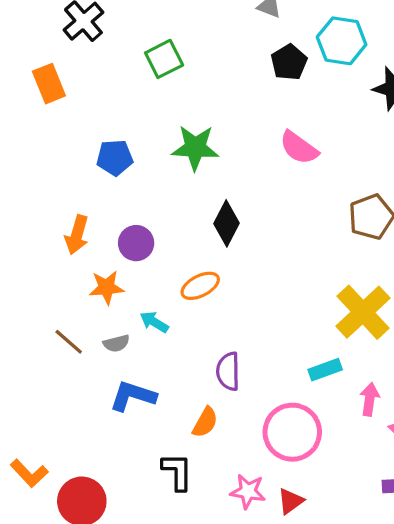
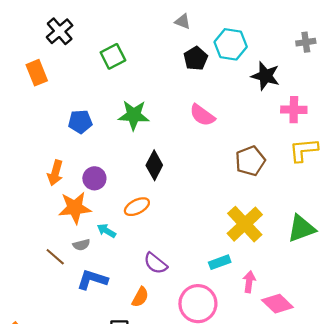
orange star: (106, 287) -> (75, 208), size x1.4
brown line: (69, 342) -> (55, 257), moved
purple semicircle: (228, 371) -> (155, 263), turned -50

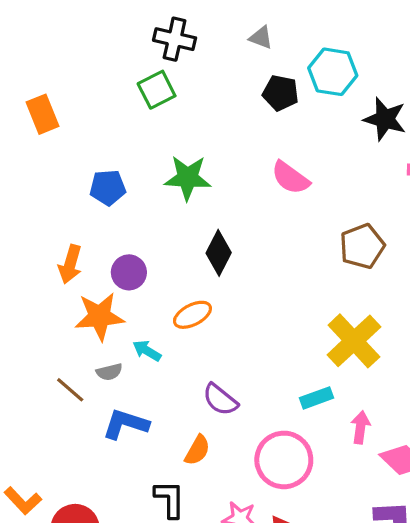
black cross: (60, 31) -> (175, 39), moved, turned -36
black pentagon: (196, 58) -> (281, 93), turned -30

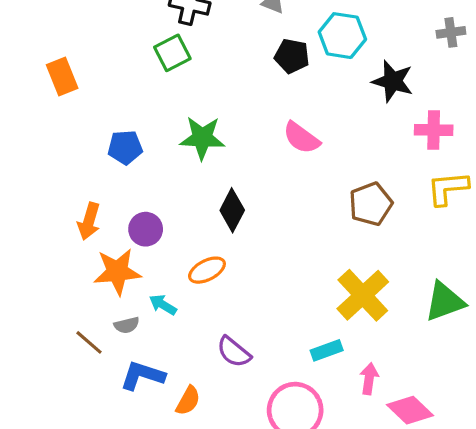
orange semicircle: (197, 450) -> (188, 401), moved

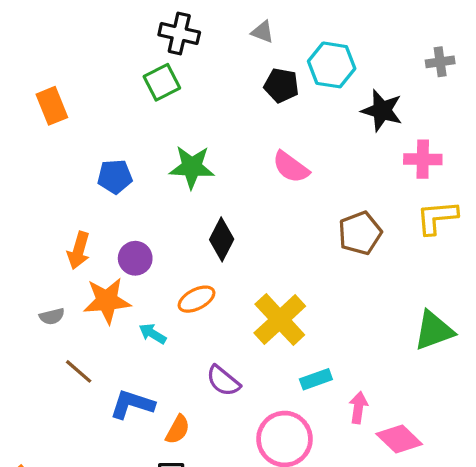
yellow cross: (363, 295) -> (280, 320), moved
gray semicircle: (127, 325) -> (52, 316), moved

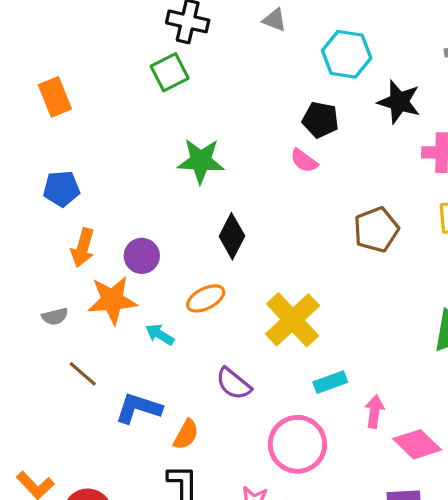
black pentagon: (281, 85) -> (320, 120), moved
pink semicircle: (291, 167) -> (304, 161), size x0.7
blue pentagon: (115, 177) -> (61, 189), moved

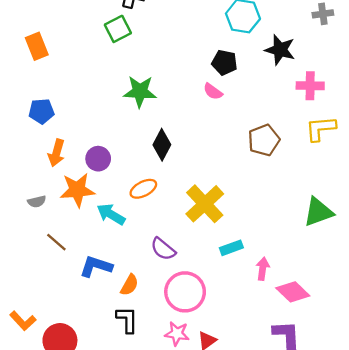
cyan arrow: (160, 335) -> (111, 214), size x1.4
pink circle: (297, 444) -> (185, 292), moved

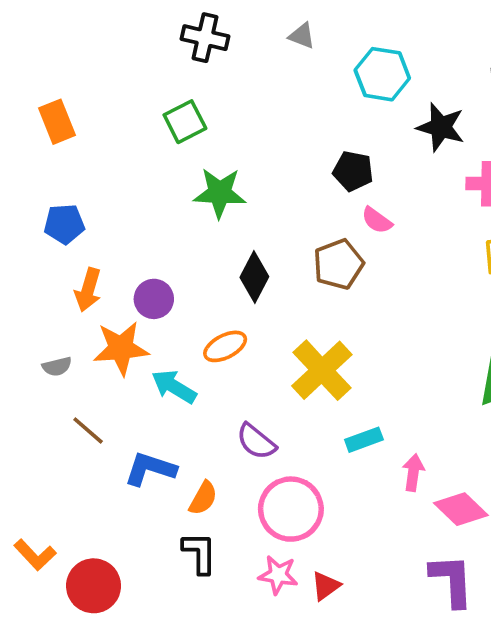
green square: (118, 29) -> (185, 122), moved
black pentagon: (224, 63) -> (353, 171), moved
pink semicircle: (213, 91) -> (377, 220), moved
brown pentagon: (264, 140) -> (338, 264), moved

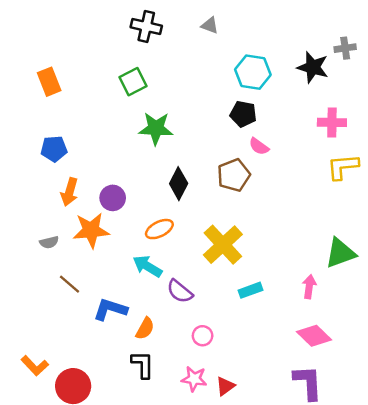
cyan hexagon: (382, 74) -> (253, 72), moved
black star: (441, 127) -> (313, 67), moved
cyan arrow: (174, 387) -> (147, 266), moved
pink arrow: (413, 473) -> (309, 287), moved
pink circle: (291, 509) -> (203, 336), size x0.5

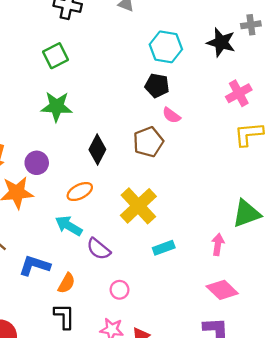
pink cross: (332, 122) -> (239, 93), turned -30
green star: (156, 128) -> (57, 106), moved

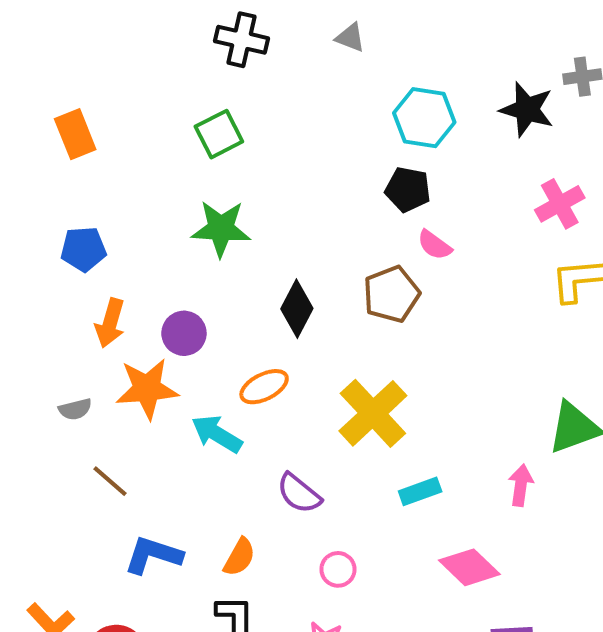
cyan arrow: (69, 226) -> (217, 434), moved
blue L-shape: (34, 265) -> (153, 555), moved
pink diamond: (222, 290) -> (469, 567), moved

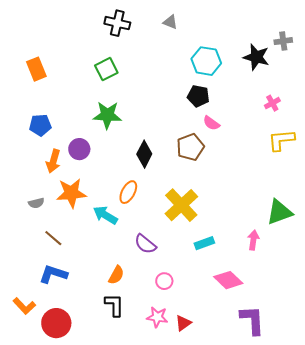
pink cross: (560, 204) -> (272, 103), size x0.7
purple circle: (184, 333) -> (79, 149), moved
orange ellipse: (264, 387) -> (128, 192), turned -35
blue L-shape: (153, 555) -> (53, 274), moved

